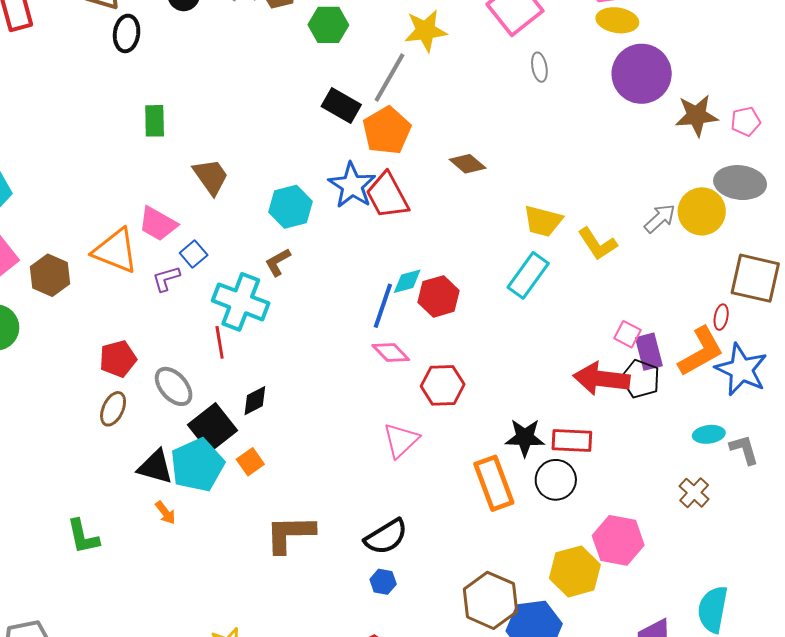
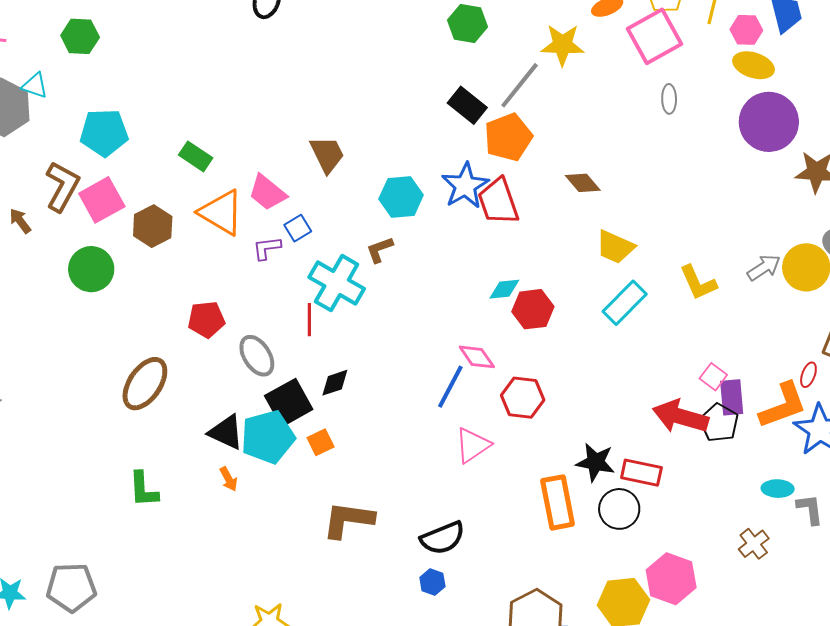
green rectangle: (155, 121) -> (196, 156), moved, turned -64
yellow trapezoid: (543, 221) -> (615, 247), moved
blue line: (383, 306) -> (450, 387), moved
brown ellipse: (113, 409) -> (145, 384), moved, size x1.6

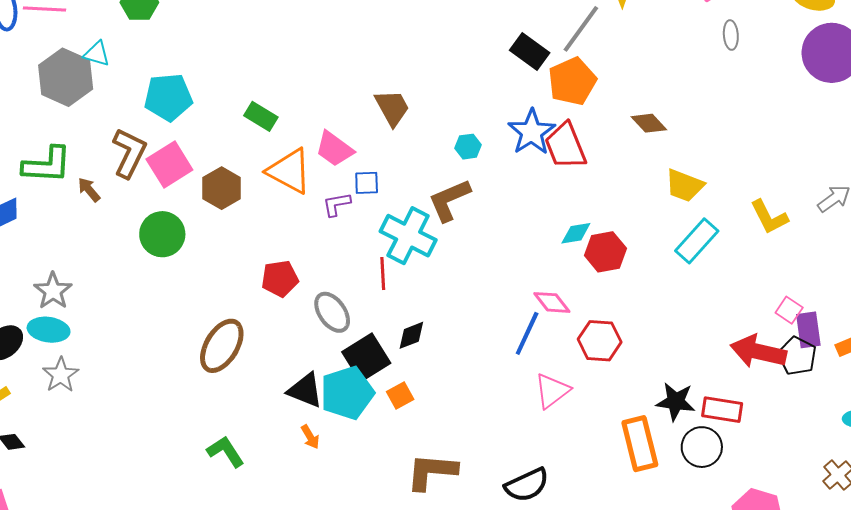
cyan hexagon: (401, 197) -> (468, 147), size x0.6
blue square: (298, 228) -> (367, 183), turned 32
brown L-shape: (380, 250) -> (449, 200), size x1.6
green L-shape: (143, 489) -> (226, 452), turned 153

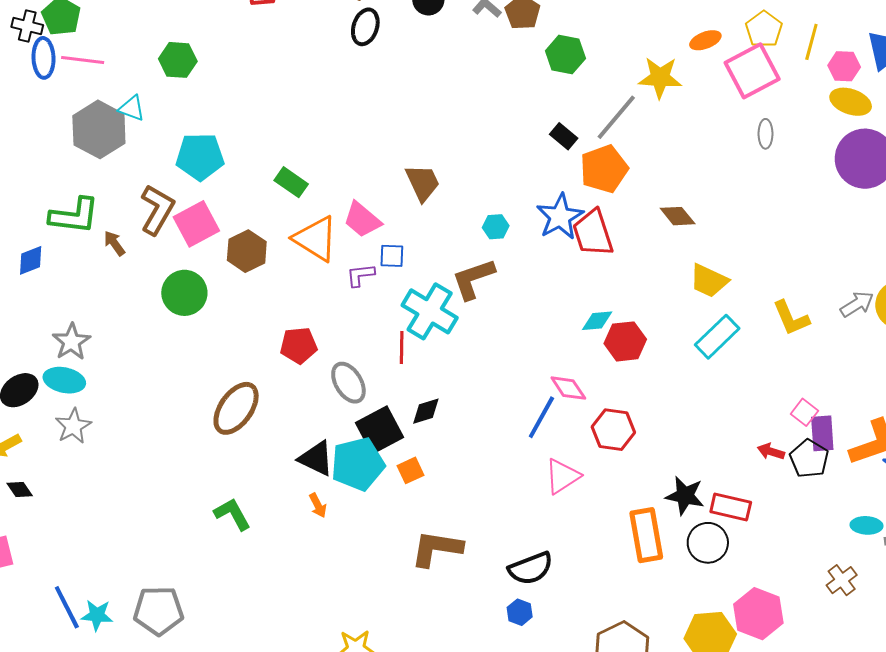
black rectangle: (530, 52) -> (564, 136), size x0.7
red arrow: (758, 352) -> (771, 452), size x0.5

